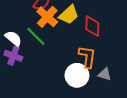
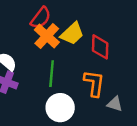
green line: (36, 36) -> (52, 74), moved, turned 50
white circle: (77, 75) -> (60, 108), moved

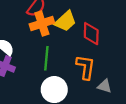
orange cross: (47, 36) -> (42, 23), turned 30

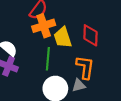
yellow trapezoid: (65, 21) -> (63, 37), moved, turned 115
gray triangle: (105, 86) -> (79, 85), moved, turned -32

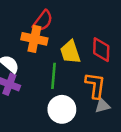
orange cross: (44, 26) -> (34, 39), moved, turned 30
gray triangle: (79, 85) -> (102, 106), moved

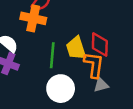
red diamond: (101, 50) -> (100, 45), moved
yellow trapezoid: (70, 52) -> (76, 48), moved

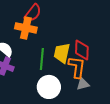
yellow trapezoid: (76, 48) -> (62, 53), turned 30

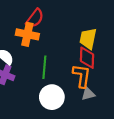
yellow trapezoid: (62, 53) -> (88, 39), moved

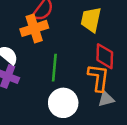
orange cross: (27, 34) -> (34, 28), turned -30
yellow trapezoid: (88, 39) -> (91, 20), moved

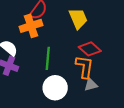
yellow trapezoid: (91, 20) -> (78, 19), turned 145
red diamond: (105, 56) -> (90, 49), turned -50

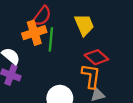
green line: (48, 58) -> (51, 39), moved

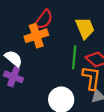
green line: (51, 39) -> (74, 57), moved

